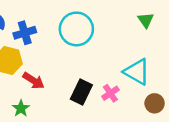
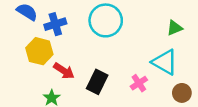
green triangle: (146, 20) -> (175, 28), moved, turned 42
black rectangle: (81, 92) -> (97, 82), moved

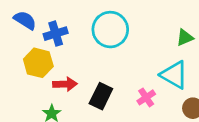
red arrow: (64, 71) -> (65, 84), turned -35

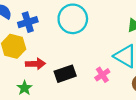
black rectangle: (101, 96) -> (65, 74), turned 45

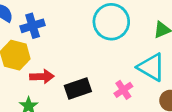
cyan circle: (73, 19) -> (111, 22), moved

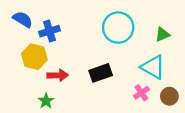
black rectangle: (78, 89) -> (101, 73), moved
pink cross: (123, 90) -> (141, 93), moved

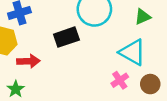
black rectangle: (101, 73) -> (66, 37), moved

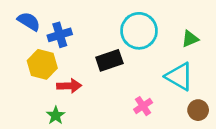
pink cross: (120, 80) -> (143, 106), moved

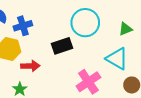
pink cross: (143, 106) -> (88, 82), size x1.6

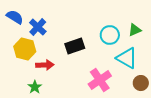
cyan circle: (85, 23) -> (110, 35), moved, size x0.7
blue cross: (23, 26) -> (38, 27), turned -30

